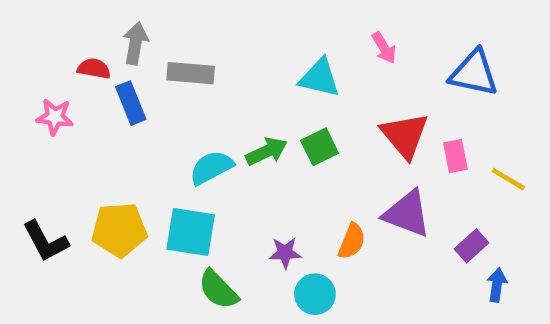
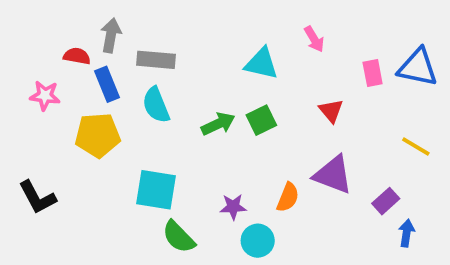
blue triangle: (474, 73) -> (418, 67), moved
red triangle: (405, 135) -> (331, 111), size x0.6
pink rectangle: (455, 156) -> (373, 73), moved
cyan semicircle: (211, 168) -> (156, 105), moved, turned -84
yellow pentagon: (119, 230) -> (98, 135), moved

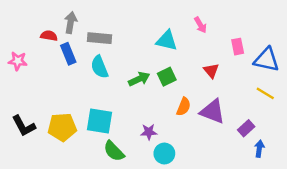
blue triangle: (418, 67) -> (267, 60), moved
pink star: (45, 96) -> (18, 61), moved
yellow pentagon: (98, 135) -> (62, 127), moved
orange semicircle: (288, 197) -> (184, 107), moved

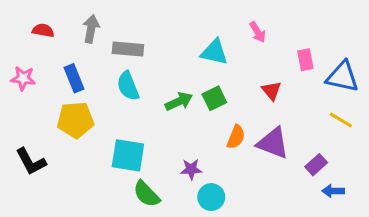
red semicircle: (49, 36) -> (43, 30), moved
blue rectangle: (68, 54) -> (74, 78), moved
yellow pentagon: (62, 127) -> (76, 120), moved
blue arrow: (259, 149) -> (333, 191), turned -98

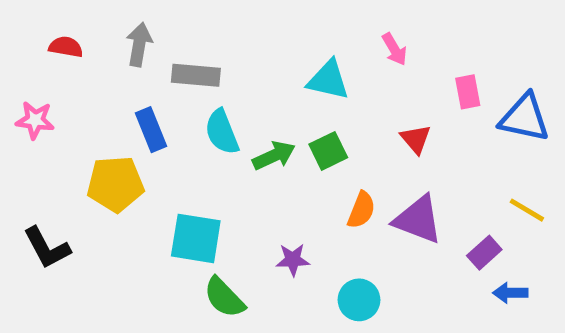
blue rectangle: (74, 78) -> (151, 130), moved
cyan semicircle: (128, 86) -> (222, 132), moved
yellow line: (341, 120) -> (527, 210), moved
cyan circle: (211, 197) -> (359, 300), moved

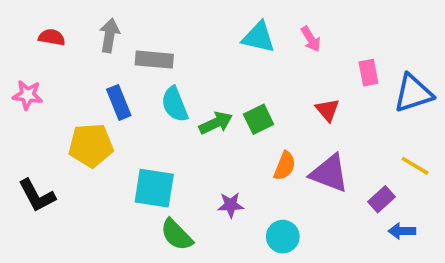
cyan triangle: (328, 80) -> (259, 37), moved
blue triangle: (525, 118) -> (413, 93), turned -30

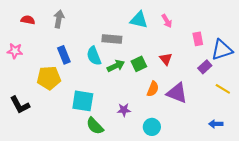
gray rectangle: (154, 60) -> (112, 39), moved
red triangle: (327, 110) -> (166, 59), moved
purple rectangle: (382, 199) -> (205, 67), moved

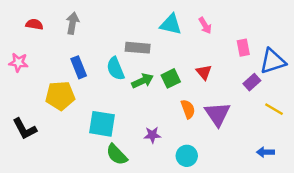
orange semicircle: (153, 89) -> (188, 109), turned -42
purple triangle: (177, 93) -> (217, 114), turned 35

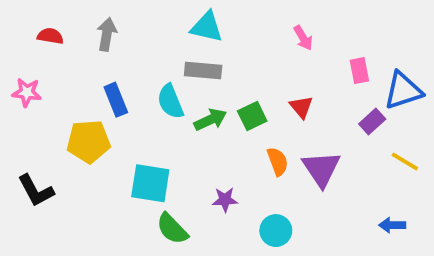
cyan triangle: (171, 24) -> (207, 27), moved

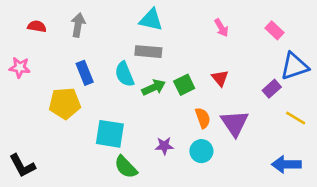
pink rectangle: (359, 71) -> (274, 30), moved, turned -36
black L-shape: (36, 191) -> (22, 166), moved
blue arrow: (392, 225) -> (286, 164), size x1.5
cyan circle: (276, 231) -> (201, 151), moved

